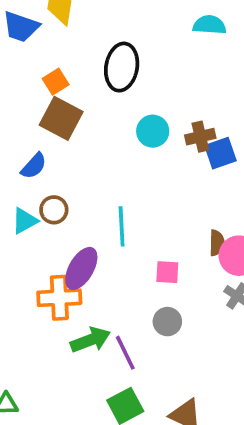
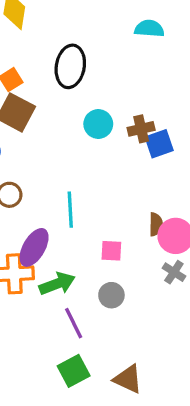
green arrow: (90, 340) -> (57, 284), moved

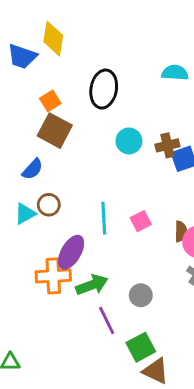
cyan semicircle: (149, 29) -> (175, 73), moved
pink square: (111, 251) -> (141, 221), moved, turned -30
green square: (74, 371) -> (141, 347), moved

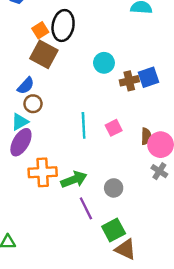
black ellipse: (104, 89) -> (63, 26), moved
brown cross: (167, 145) -> (129, 81), moved
brown circle: (49, 205) -> (33, 104), moved
purple ellipse: (71, 252) -> (21, 142), moved

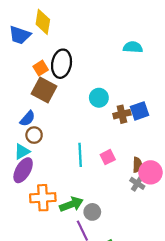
gray cross: (159, 171) -> (137, 183), moved
gray circle: (114, 188) -> (92, 212), moved

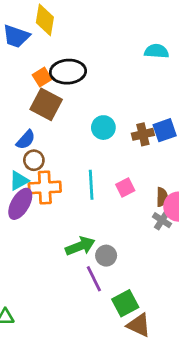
black ellipse: (62, 64) -> (68, 72), turned 76
cyan circle: (99, 98) -> (103, 128), moved
orange cross: (43, 198) -> (45, 187), moved

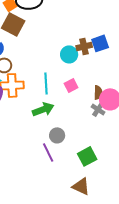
cyan circle: (103, 128) -> (69, 54), moved
green arrow: (80, 246) -> (43, 109), moved
green square: (125, 303) -> (87, 156), moved

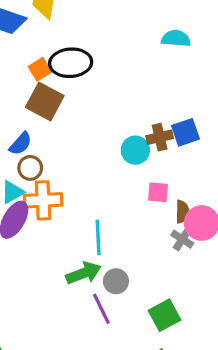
cyan line: (46, 83) -> (98, 238), moved
pink square: (71, 85) -> (158, 192), moved, turned 32
green arrow: (43, 109) -> (84, 273), moved

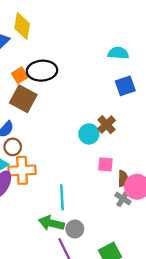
blue square: (186, 132) -> (125, 86), moved
brown cross: (160, 137) -> (107, 125), turned -30
green arrow: (84, 273) -> (51, 223), turned -145

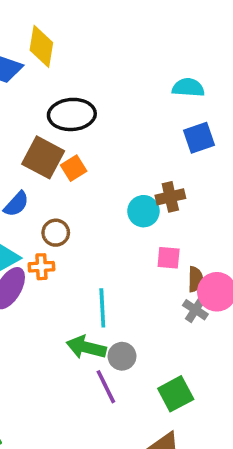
orange square: (20, 75) -> (74, 168), moved
brown cross: (107, 125) -> (170, 197), turned 30
brown circle: (13, 147) -> (56, 233), moved
orange cross: (22, 170) -> (41, 267), size x0.6

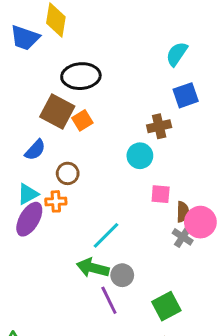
cyan semicircle: (188, 88) -> (177, 54), turned -60
brown cross: (170, 197) -> (159, 126), moved
cyan line: (102, 308) -> (106, 235), turned 48

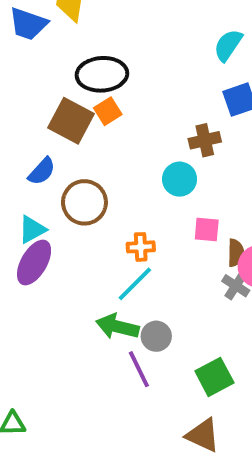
orange square: (82, 120) -> (108, 111), moved
brown circle: (68, 173) -> (84, 202), size x1.5
orange cross: (56, 201) -> (141, 247), moved

